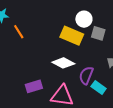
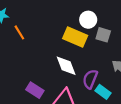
white diamond: (63, 63) -> (66, 66), turned 40
purple rectangle: (34, 86) -> (35, 90), turned 49

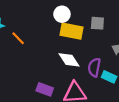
white circle: (88, 20) -> (62, 14), moved

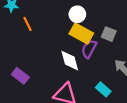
purple semicircle: (94, 67) -> (89, 49), moved
purple rectangle: (45, 89) -> (20, 76), moved

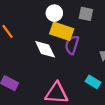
gray square: (109, 34) -> (86, 14), moved
white diamond: (70, 61) -> (45, 49), moved

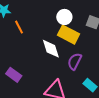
purple semicircle: (72, 45) -> (75, 61), moved

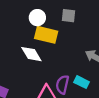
purple semicircle: (75, 61) -> (62, 85), moved

